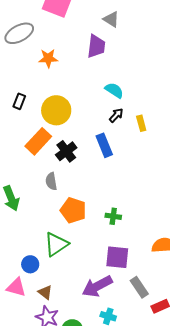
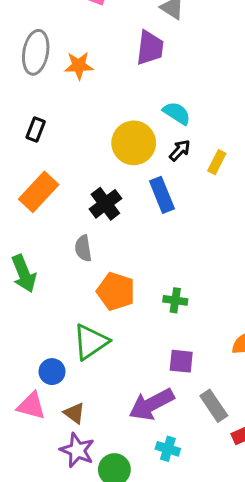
gray ellipse: (19, 33) -> (36, 52), moved, turned -52
yellow circle: (56, 110) -> (134, 143), moved
yellow rectangle: (141, 123) -> (217, 162), turned 42
orange rectangle: (38, 141) -> (39, 192), moved
purple square: (117, 257) -> (181, 361), size x0.7

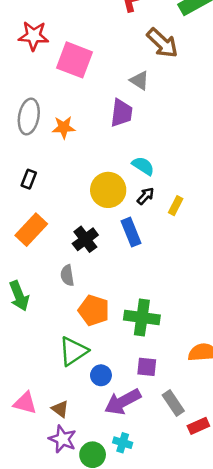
green cross: (175, 300) -> (142, 318), size x1.8
blue circle: (52, 372) -> (101, 375), moved
cyan cross: (168, 449) -> (123, 443), moved

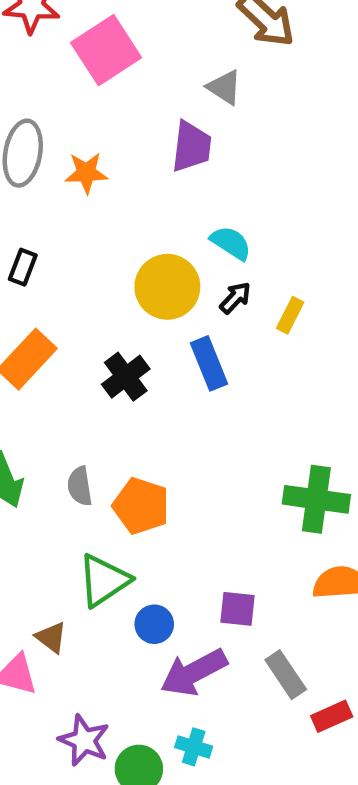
pink square: (74, 60) -> (106, 50), turned 36
gray semicircle: (67, 275) -> (80, 486), moved
green cross: (142, 318) -> (316, 499), moved
brown triangle: (60, 409) -> (51, 637), moved

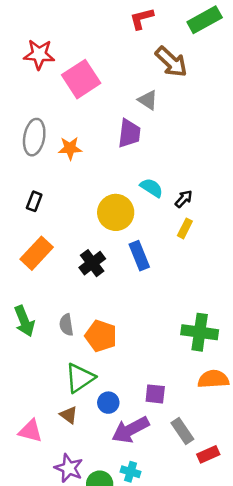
black arrow: (235, 298) -> (184, 199), moved
brown triangle: (51, 637) -> (69, 415), moved

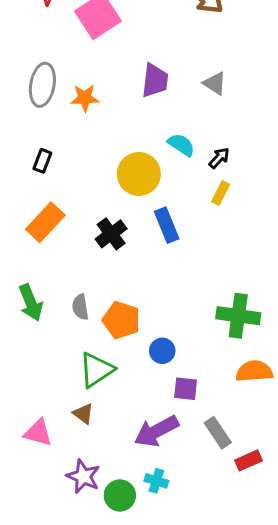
gray triangle: (148, 100) -> (215, 83), moved
blue circle: (108, 403) -> (162, 351), moved

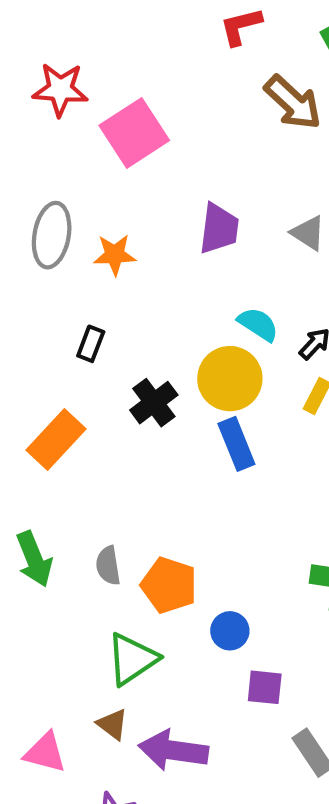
black rectangle: (42, 161) -> (91, 344), moved
yellow circle: (139, 174) -> (230, 379), moved
black cross: (111, 234) -> (154, 403), moved
purple arrow: (156, 431) -> (173, 750), moved, turned 36

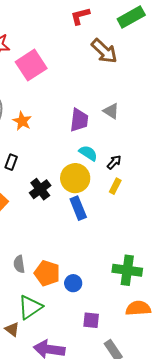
purple trapezoid: (219, 229) -> (79, 120), moved
orange star: (115, 255) -> (22, 121), turned 30
blue circle: (230, 631) -> (73, 283), moved
brown triangle: (112, 724) -> (12, 329), moved

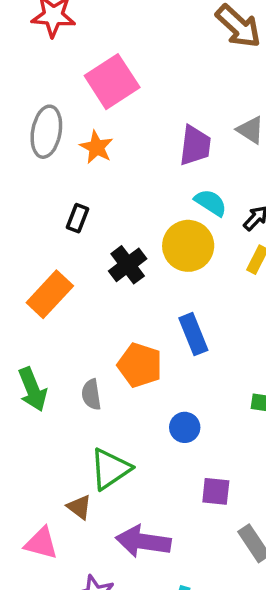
pink square: (31, 65) -> (112, 82), moved
blue rectangle: (78, 208) -> (193, 334), moved
orange pentagon: (47, 273) -> (140, 365), moved

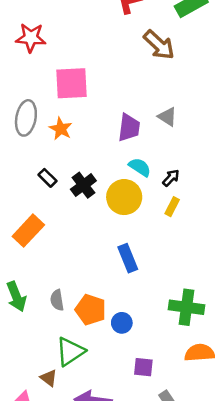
pink square: (112, 82) -> (71, 83), turned 30
black rectangle: (77, 218) -> (48, 178), turned -66
black cross: (128, 265) -> (83, 185), moved
orange pentagon: (140, 365) -> (91, 310), moved

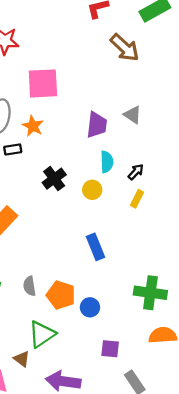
cyan semicircle: (140, 167) -> (107, 162), turned 55
black rectangle: (48, 178) -> (13, 149), moved, turned -54
yellow circle: (124, 197) -> (92, 190), size x0.6

